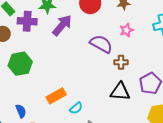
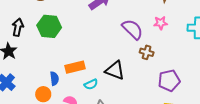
black triangle: (120, 92) -> (115, 70), moved
blue semicircle: (21, 111) -> (54, 79), moved

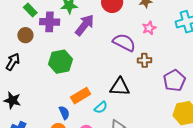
green hexagon: (49, 26) -> (60, 62), moved
black arrow: (18, 27) -> (13, 62), moved, turned 36

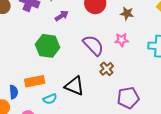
purple arrow: (85, 25) -> (62, 16), size x0.6
brown cross: (144, 60) -> (107, 69), turned 32
green hexagon: (60, 62) -> (48, 46), moved

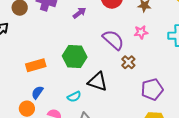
green hexagon: (48, 46) -> (75, 57), moved
orange rectangle: (35, 81) -> (36, 65), moved
blue semicircle: (14, 92) -> (37, 92), turned -136

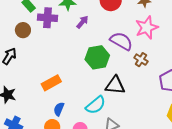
pink star: (141, 32) -> (147, 28), size x1.6
green hexagon: (75, 57) -> (97, 57), moved
cyan semicircle: (74, 97) -> (96, 105), size x1.5

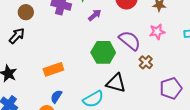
pink star: (147, 28) -> (157, 32), size x0.7
brown circle: (23, 30) -> (26, 12), moved

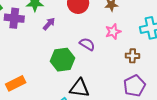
purple semicircle: (130, 41) -> (87, 44), size x0.7
brown cross: (146, 62) -> (133, 56), moved, turned -32

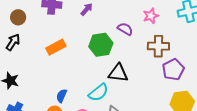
brown cross: (133, 56) -> (158, 46), moved, size x1.5
orange rectangle: (16, 83) -> (56, 47), moved

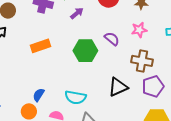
black triangle: (118, 73) -> (118, 87), moved, turned -40
cyan semicircle: (98, 92) -> (75, 97), turned 40

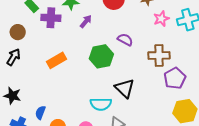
pink star: (139, 30) -> (161, 19), moved
black triangle: (118, 87) -> (125, 88), moved, turned -40
blue semicircle: (39, 95) -> (40, 113), moved

